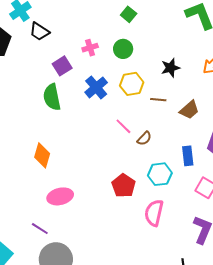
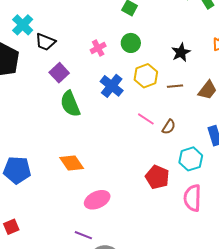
purple square: (62, 66) -> (59, 73), moved
orange diamond: (42, 155) -> (72, 163), turned -40

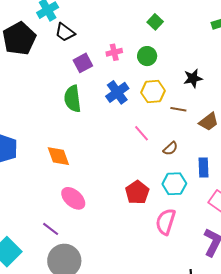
purple square: (59, 73) -> (83, 63), moved
brown semicircle: (169, 127) -> (170, 148), moved
pink ellipse: (97, 200) -> (73, 198), turned 50

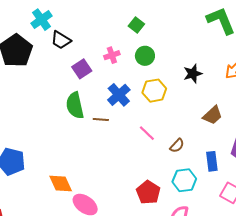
green square: (155, 22) -> (136, 25), moved
brown line: (178, 109) -> (101, 119), moved
orange diamond: (58, 156) -> (61, 184), moved

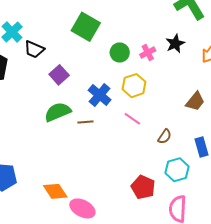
green square: (136, 25) -> (86, 27), moved, size x1.8
pink cross: (112, 55) -> (148, 53), moved
black star: (193, 74) -> (175, 44), moved
green semicircle: (75, 105) -> (58, 112), turned 88
pink line: (147, 133) -> (132, 119), moved

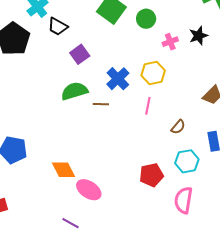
green circle: (120, 52) -> (146, 19), moved
pink line: (132, 119) -> (148, 106), turned 60
red pentagon: (143, 187) -> (151, 175), turned 30

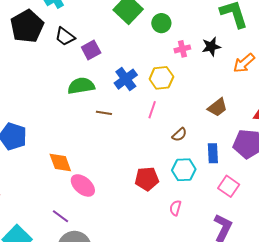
black trapezoid: (58, 26) -> (65, 37), moved
brown line: (101, 104) -> (104, 113), moved
pink semicircle: (183, 200) -> (175, 208), size x0.6

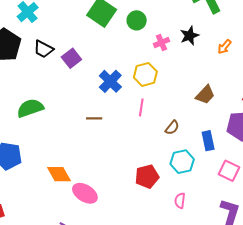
orange arrow: (244, 63) -> (224, 47), size x0.7
green semicircle: (81, 86) -> (30, 108), moved

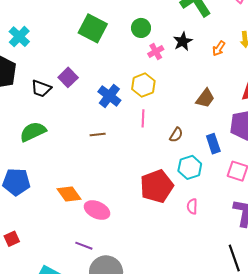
green circle: (137, 20) -> (141, 28), moved
black trapezoid: (43, 49) -> (41, 88), moved
red pentagon: (147, 176) -> (157, 186), size x1.4

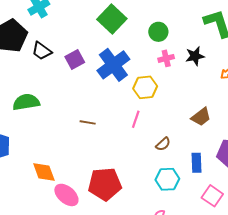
black trapezoid: (41, 88) -> (42, 51), moved
blue cross: (109, 96) -> (113, 65), moved, size x1.4
red pentagon: (157, 186) -> (105, 184), moved

